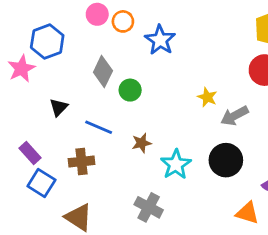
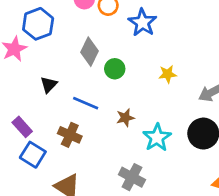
yellow star: (207, 97) -> (168, 74), moved, turned -30
brown cross: (81, 162) -> (70, 135), turned 30

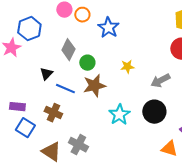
black triangle: (49, 85) -> (46, 74), moved
brown star: (125, 118) -> (94, 86), moved, size x1.6
purple rectangle: (22, 127) -> (17, 107), turned -42
gray cross: (132, 177) -> (78, 145), moved

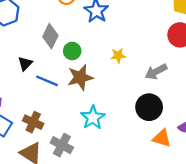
brown cross: (53, 113) -> (33, 122), moved
cyan star: (119, 115) -> (93, 118), moved
orange triangle: (169, 149) -> (162, 138), moved

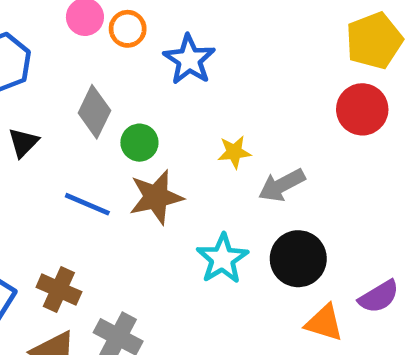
black triangle: (25, 64) -> (23, 143), moved
gray arrow: (156, 72) -> (282, 185), moved
cyan star: (93, 118) -> (222, 259), moved

